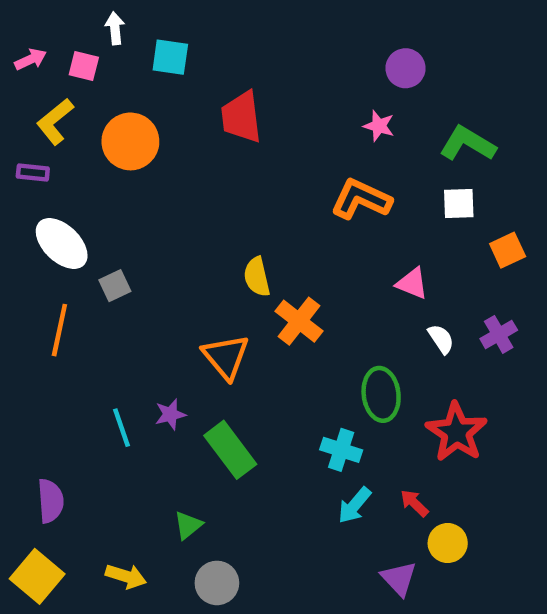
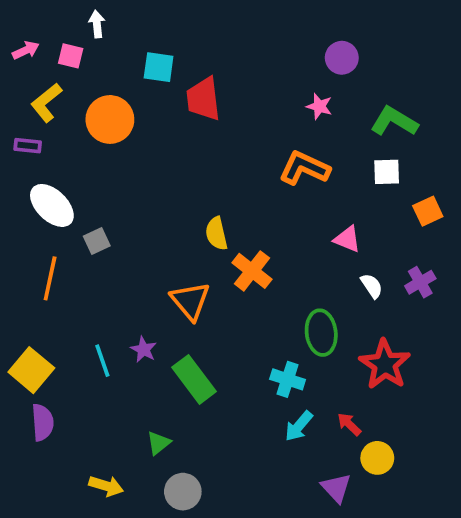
cyan square: (170, 57) -> (159, 67), moved
purple star: (170, 414) -> (144, 349), turned -30
yellow square: (37, 576) -> (31, 370), moved

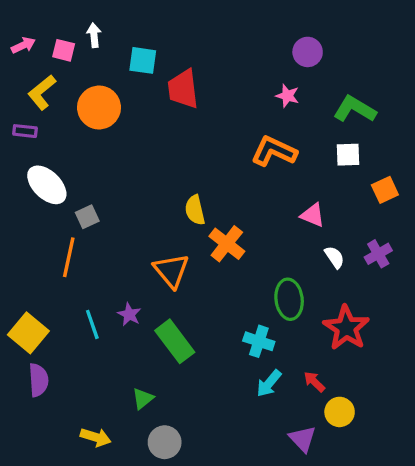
white arrow: (97, 24) -> (94, 35), moved
orange line: (50, 278) -> (69, 257), moved

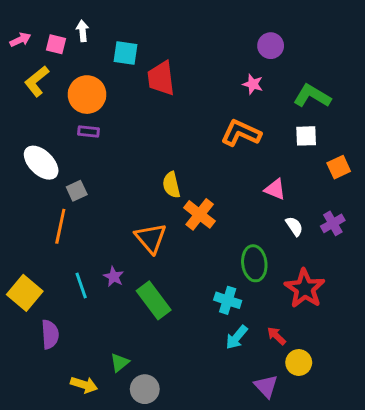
purple rectangle: (25, 131) -> (88, 132), moved
purple semicircle: (38, 380) -> (50, 334), moved
green triangle: (143, 398) -> (120, 363), moved

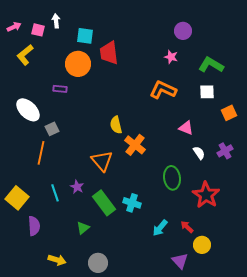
orange circle: (87, 95) -> (78, 64), moved
cyan cross: (228, 300) -> (132, 203), moved
green triangle: (120, 363) -> (83, 228), moved

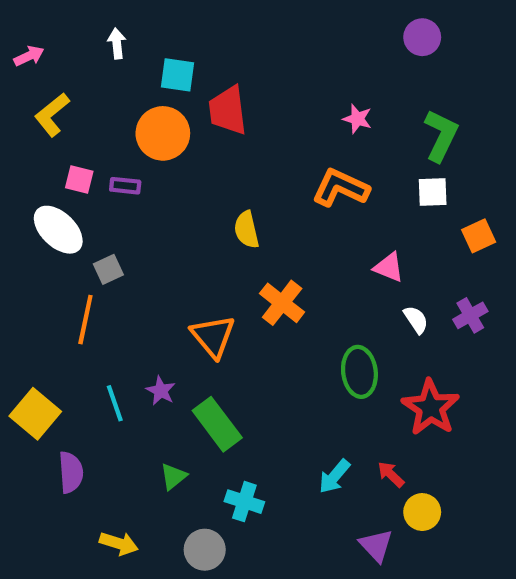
pink square: (38, 30) -> (79, 179), moved
purple circle: (183, 31) -> (422, 37), moved
green L-shape: (211, 65) -> (441, 136), turned 85
yellow semicircle: (116, 125) -> (246, 230), moved
cyan cross: (132, 203) -> (244, 502), moved

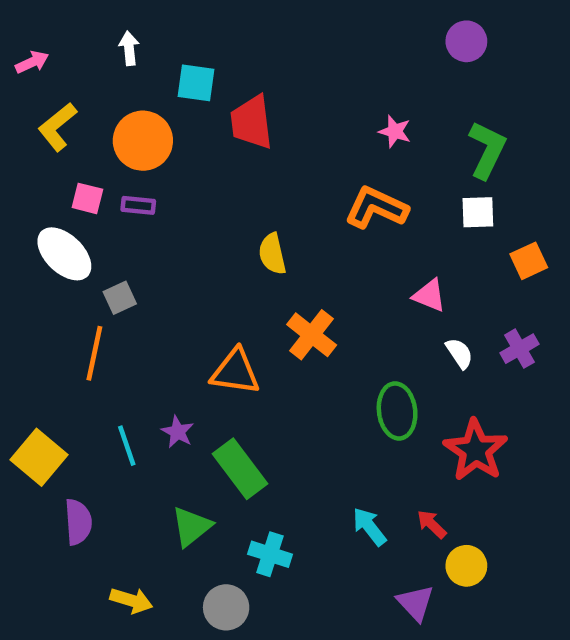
orange circle: (163, 133) -> (143, 141), moved
orange triangle: (213, 336) -> (235, 372), turned -42
green triangle: (173, 476) -> (191, 527), size x1.4
cyan arrow: (334, 476) -> (369, 527), turned 102

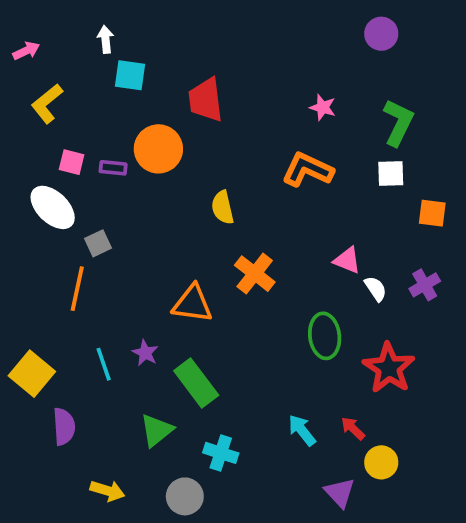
cyan square: (196, 83) -> (130, 75), moved
orange circle: (143, 141) -> (158, 149), moved
orange square: (529, 261) -> (432, 213), turned 32
pink triangle: (429, 295) -> (347, 260), moved

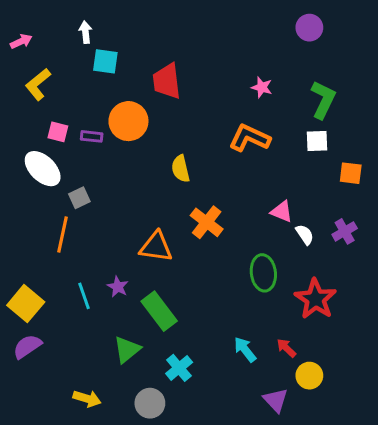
purple semicircle: (64, 427) -> (27, 346), moved, turned -120
cyan cross: (221, 453) -> (179, 368), turned 32

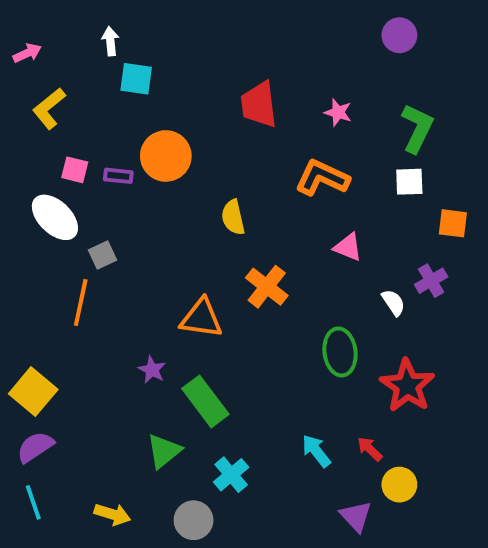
red trapezoid: (167, 81) -> (259, 105), moved
pink triangle: (282, 212) -> (348, 247), moved
purple cross: (345, 231) -> (431, 281), moved
cyan line: (84, 296) -> (33, 502), moved

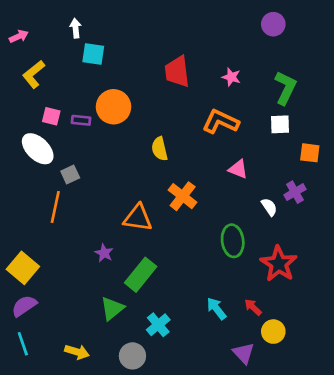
green rectangle: (205, 401) -> (141, 275), turned 76

